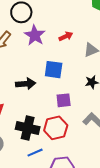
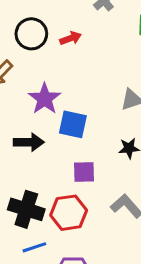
purple star: (35, 35) -> (45, 99), moved
red arrow: (66, 36) -> (71, 38), moved

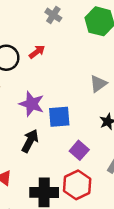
black arrow: (29, 142) -> (30, 141), turned -45
purple square: (84, 172) -> (79, 150), turned -30

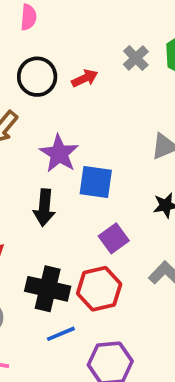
gray cross: (53, 15) -> (136, 58), moved
black arrow: (30, 141) -> (44, 208), turned 145

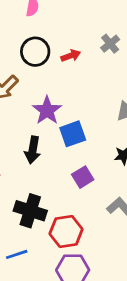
blue square: (96, 182) -> (73, 134), turned -32
red hexagon: (99, 289) -> (66, 231), moved
blue line: (61, 334) -> (17, 254), moved

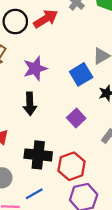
red arrow: (71, 56) -> (46, 19), size x1.5
purple star: (47, 110) -> (35, 69), turned 30
blue square: (73, 134) -> (81, 74), moved

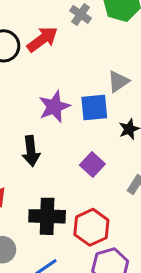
purple star: (35, 69) -> (54, 107), moved
blue square: (81, 74) -> (94, 108), turned 30

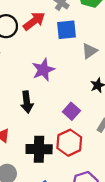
blue square: (94, 108) -> (66, 30), moved
red hexagon: (91, 227) -> (69, 143), moved

